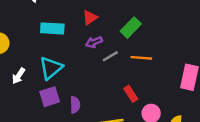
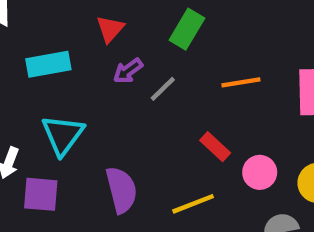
orange line: (141, 58) -> (241, 82), moved
purple square: (50, 97) -> (41, 194), moved, turned 36
purple semicircle: (75, 105) -> (121, 190), size x1.5

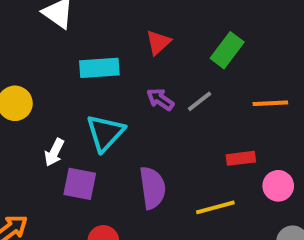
purple arrow: (128, 71) -> (160, 99), moved, turned 64
red rectangle: (215, 147) -> (241, 158), turned -56

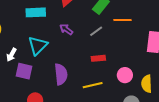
gray line: (200, 101) -> (96, 31), moved
orange line: (270, 103) -> (123, 20), moved
red rectangle: (241, 158) -> (98, 58), moved

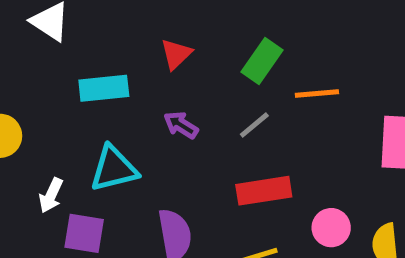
cyan triangle: (38, 46) -> (114, 169), turned 35
red rectangle: (98, 58) -> (264, 191), size x1.5

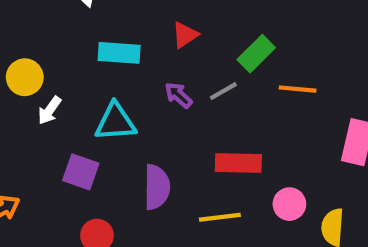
gray line: (254, 125) -> (223, 91), moved
white arrow: (51, 195) -> (50, 110), moved

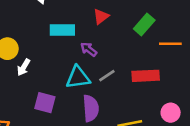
gray line: (223, 91) -> (107, 76), moved
purple arrow: (178, 95) -> (89, 49), moved
cyan triangle: (115, 122) -> (78, 77), moved
red rectangle: (238, 163) -> (146, 76), moved

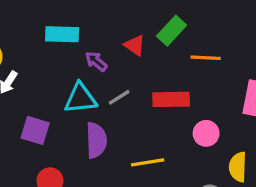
red triangle: (101, 16) -> (135, 45), moved, turned -49
pink circle: (171, 113) -> (206, 133), moved

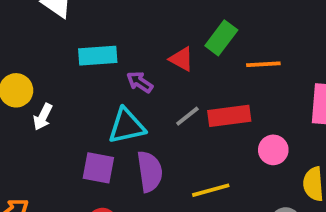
gray line: (119, 97) -> (187, 116), moved
purple square: (35, 130) -> (98, 168), moved

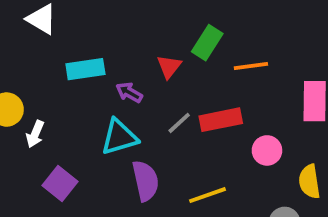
red triangle: (181, 59) -> (169, 67), turned 44
purple square: (98, 168) -> (60, 184), moved, turned 32

